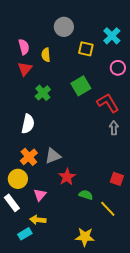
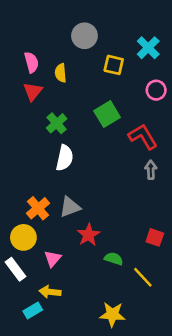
white semicircle: (28, 124) -> (65, 158), moved

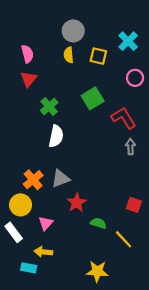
yellow semicircle: (61, 73) -> (69, 55), moved
cyan rectangle: (33, 310) -> (29, 268), turned 42

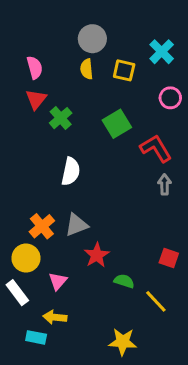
green cross: (49, 106) -> (61, 118), moved

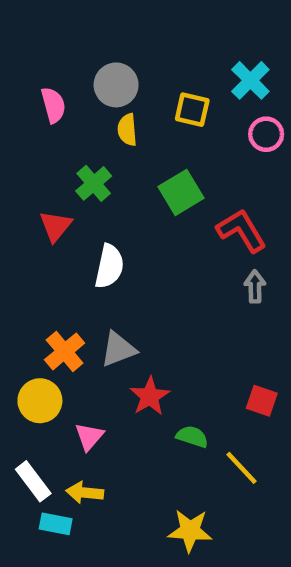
gray circle: (92, 39) -> (116, 85), moved
yellow semicircle: (87, 69) -> (127, 130), moved
pink circle: (170, 98) -> (266, 134), moved
red triangle: (36, 99) -> (56, 226), moved
white rectangle: (17, 293) -> (33, 481), moved

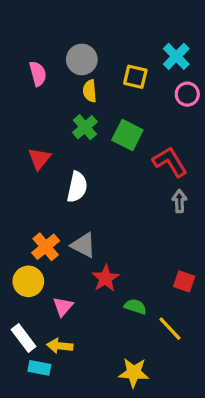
green cross: (94, 183) -> (85, 127), moved
green square: (181, 192) -> (127, 135), turned -32
gray triangle: (118, 349) -> (83, 245), turned 48

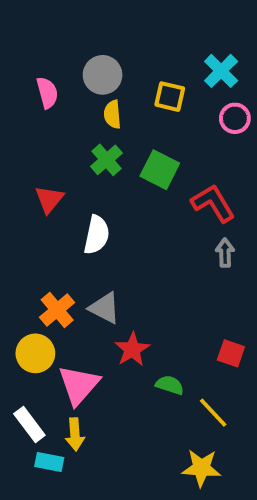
pink triangle: (63, 307) -> (79, 385), size x1.6
yellow arrow: (60, 346) -> (75, 434), turned -100
yellow star: (134, 373) -> (201, 468), moved

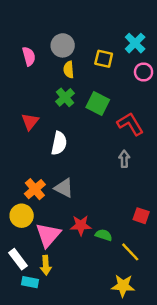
gray arrow: (225, 253) -> (124, 159), moved
red star: (132, 349) -> (81, 225), moved, turned 30

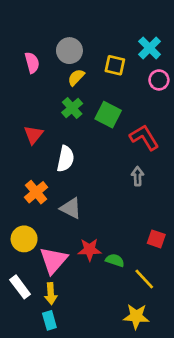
yellow semicircle: (69, 70) -> (76, 77), turned 49
orange cross: (35, 189) -> (36, 192), moved
cyan rectangle: (30, 282) -> (49, 320), moved, turned 63

